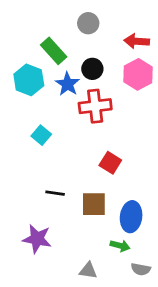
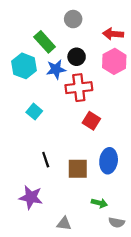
blue star: (68, 84) -> (56, 69), turned 30
red square: (110, 163) -> (91, 121), moved
black line: (55, 193) -> (46, 160), turned 63
blue ellipse: (131, 217) -> (109, 161), moved
gray triangle: (88, 271) -> (64, 224), moved

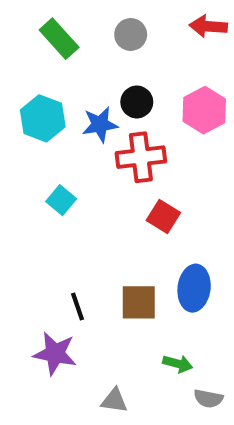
red arrow: (113, 34) -> (208, 26), moved
green rectangle: (45, 42) -> (59, 39), moved
black line: (46, 160) -> (77, 306), moved

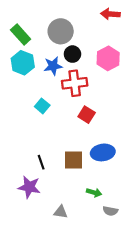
gray circle: (131, 35) -> (61, 31), moved, size x1.5
green rectangle: (59, 39) -> (21, 35), moved
cyan square: (61, 200) -> (42, 106), moved
blue ellipse: (194, 288) -> (103, 152), turned 75

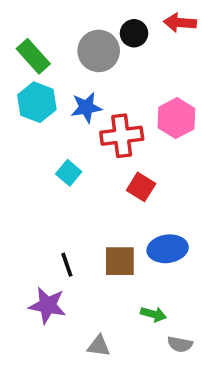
black circle: (72, 54) -> (134, 33), moved
pink hexagon: (108, 58) -> (176, 118), moved

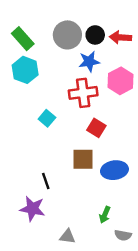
red arrow: (180, 23) -> (120, 37), moved
black circle: (134, 33) -> (95, 35), moved
blue star: (86, 107) -> (89, 62), moved
brown square: (120, 261) -> (83, 159), moved
green arrow: (153, 314) -> (105, 215), turned 98

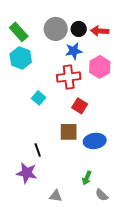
gray semicircle: (123, 235) -> (102, 195), turned 32

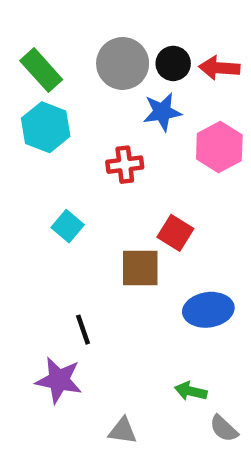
red cross: (69, 77) -> (125, 165), moved, size x0.7
cyan square: (39, 98) -> (68, 226), moved
brown square: (69, 132) -> (140, 268), moved
green arrow: (87, 178) -> (191, 391), turned 80

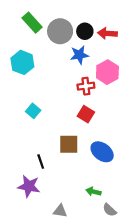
green rectangle: (41, 70) -> (32, 23), moved
red cross: (125, 165) -> (86, 86), moved
brown square: (140, 268) -> (69, 144), moved
blue ellipse: (208, 310) -> (102, 152), turned 45

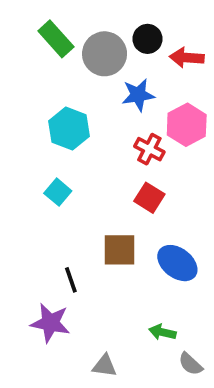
black circle: (85, 31) -> (148, 39), moved
cyan hexagon: (22, 62) -> (69, 129), moved
red cross: (86, 86) -> (149, 149), turned 35

